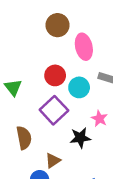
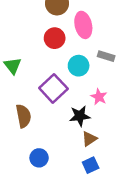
red circle: (55, 75) -> (55, 38), moved
brown triangle: (53, 161) -> (89, 139), moved

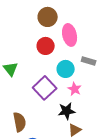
pink star: (99, 97) -> (75, 89), moved
brown semicircle: (23, 116) -> (20, 122), moved

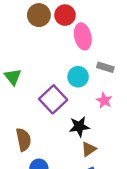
brown circle: (48, 17) -> (39, 15), moved
red circle: (46, 46) -> (65, 15), moved
pink star: (75, 89) -> (104, 100), moved

